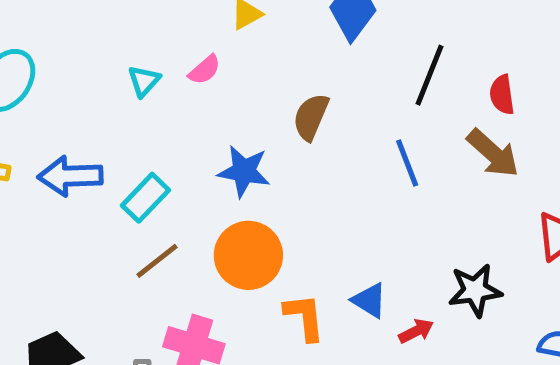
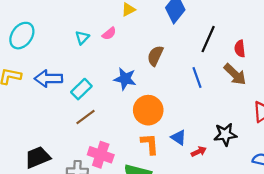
orange circle: (248, 255) -> (148, 110), moved

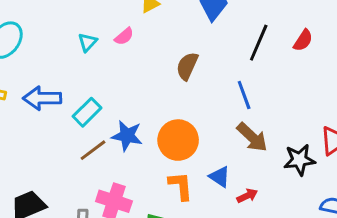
red semicircle: (240, 49) -> (303, 40), moved, turned -140
brown arrow: (235, 74) -> (252, 137), moved
blue star: (125, 79) -> (127, 136), moved
black star: (225, 134) -> (299, 160), moved

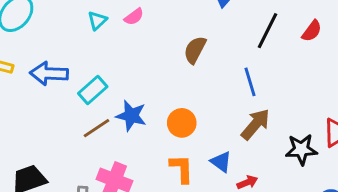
brown arrow: (252, 137) -> (256, 124), turned -96
orange circle: (178, 140) -> (182, 123), size x0.7

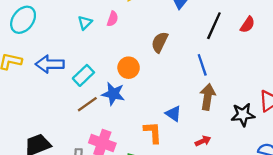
pink semicircle: (134, 17) -> (113, 19), turned -32
orange circle: (182, 123) -> (129, 68), moved
brown arrow: (256, 124) -> (208, 97), turned -30
blue triangle: (221, 162) -> (173, 114), moved

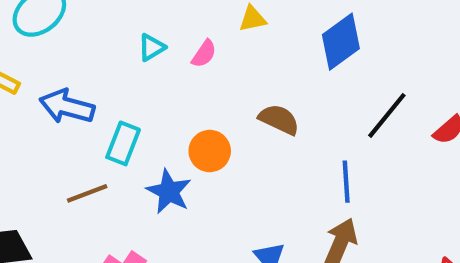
brown semicircle: (160, 42) -> (279, 119), turned 75
cyan rectangle: (83, 75) -> (123, 143), turned -40
brown line: (87, 104) -> (87, 193), moved

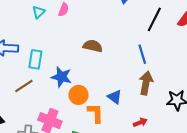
brown semicircle: (279, 119) -> (93, 46), moved
orange circle: (210, 151) -> (78, 95), moved

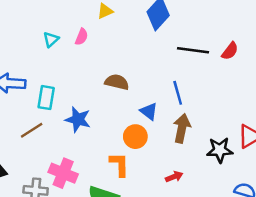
black line: (154, 19) -> (193, 50), turned 70
orange circle: (78, 95) -> (135, 137), moved
blue triangle: (115, 97) -> (149, 111), moved

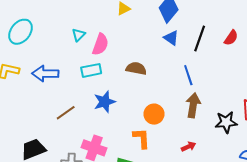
pink semicircle: (82, 37) -> (100, 44), moved, size x1.5
black line: (193, 50) -> (200, 38), turned -75
cyan rectangle: (46, 98) -> (91, 70), moved, turned 72
blue triangle: (149, 111) -> (171, 38), moved
blue star: (78, 119) -> (105, 102), turned -30

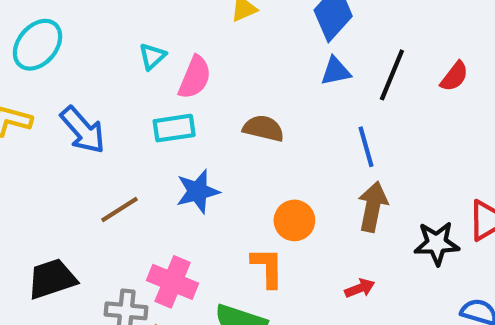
blue triangle: (171, 38) -> (336, 71), turned -49
blue arrow: (45, 74) -> (83, 130), turned -135

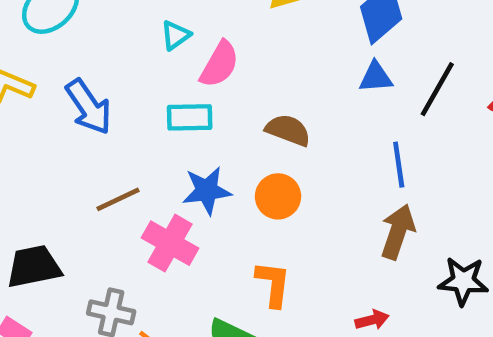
orange circle: (294, 220) -> (278, 196), moved
pink cross: (173, 282) -> (170, 243), moved

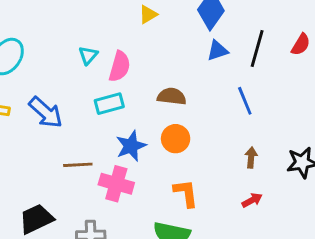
brown line: (118, 199) -> (78, 165), turned 36
brown arrow: (398, 232) -> (251, 157), moved, size x0.6

